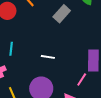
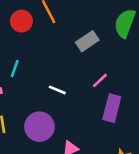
pink line: (82, 79) -> (100, 80), moved

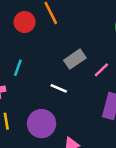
gray rectangle: (87, 41) -> (75, 59), moved
pink line: (100, 80) -> (101, 70), moved

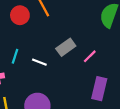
white line: (59, 88) -> (39, 62), moved

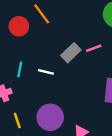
pink line: (90, 56) -> (94, 48), moved, turned 32

